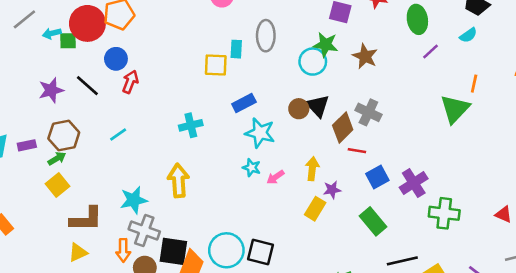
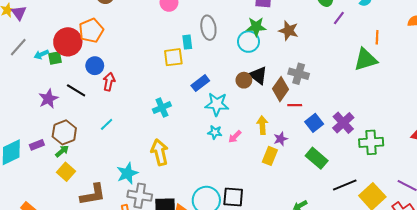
green triangle: (455, 109) -> (366, 60), turned 40

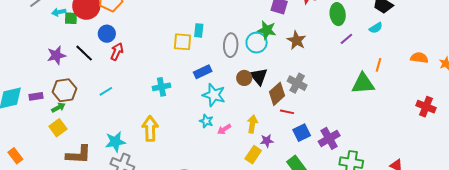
gray ellipse: (208, 28) -> (231, 45), moved

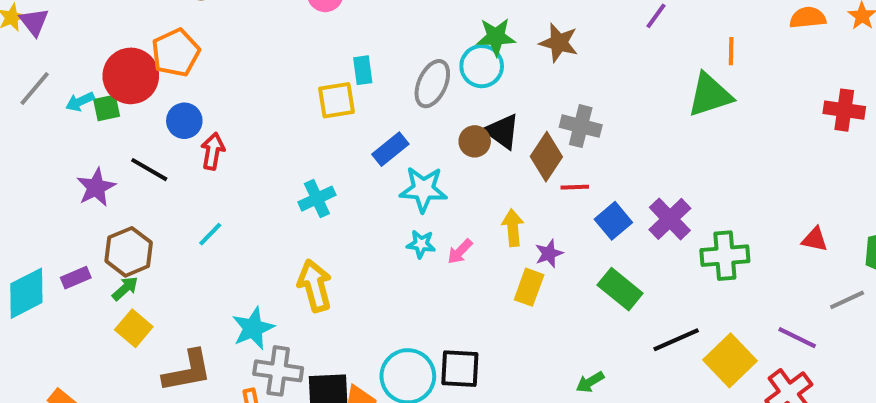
gray ellipse: (231, 45) -> (432, 84), turned 35

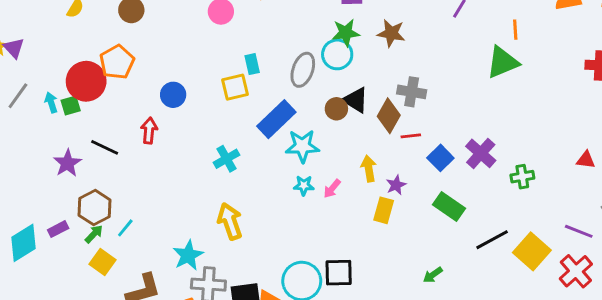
cyan arrow: (80, 102) -> (51, 103), turned 102
blue circle: (184, 121) -> (173, 95), moved
blue rectangle: (390, 149) -> (276, 119), size x1.5
cyan line: (210, 234) -> (125, 228), moved
green cross: (725, 256) -> (522, 177), size x0.7

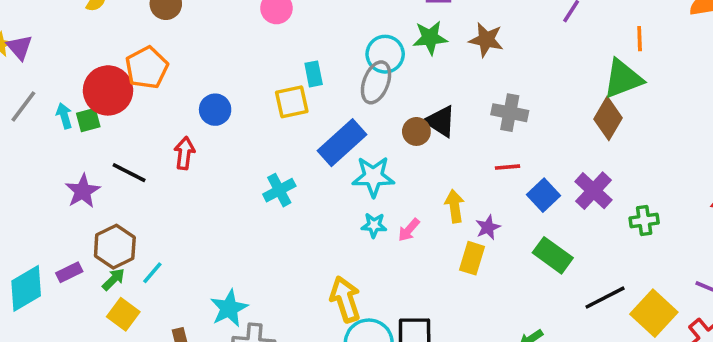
cyan circle: (337, 54) -> (385, 54), moved
brown diamond: (389, 116) -> (608, 118), moved
yellow arrow: (230, 221) -> (345, 299), moved

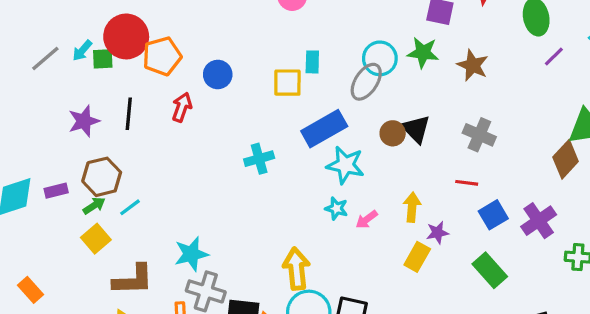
orange pentagon: (147, 68) -> (162, 56), moved
gray line: (23, 106) -> (45, 59), moved
cyan arrow: (64, 116) -> (82, 50), turned -135
black line: (129, 173) -> (129, 114), turned 56

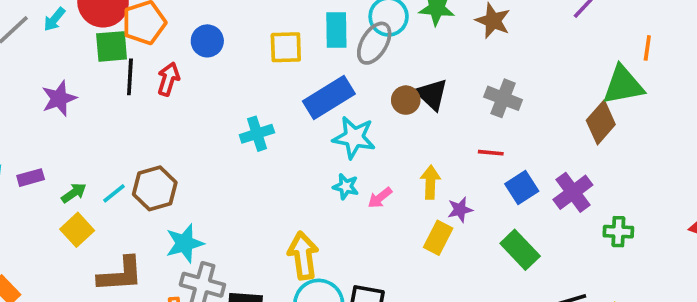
green square: (103, 59) -> (112, 46), moved, size x1.4
cyan rectangle: (312, 62) -> (336, 30), moved, size x1.4
black line: (129, 114) -> (130, 77), moved
brown hexagon: (102, 177) -> (155, 188), moved

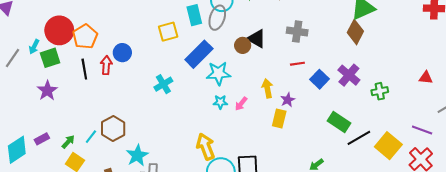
blue circle: (207, 41) -> (122, 53), moved
green square: (112, 46) -> (50, 58), moved
green rectangle: (520, 250) -> (339, 122), moved

